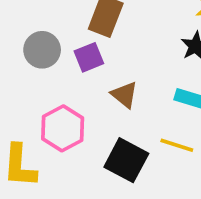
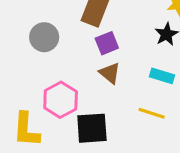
purple square: (89, 57) -> (107, 43), moved
black square: (126, 160) -> (92, 128), moved, turned -32

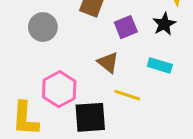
purple square: (107, 43) -> (126, 27), moved
yellow line: (152, 113) -> (127, 95), moved

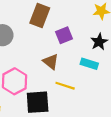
black star: (164, 24) -> (99, 42), moved

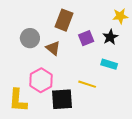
black star: (99, 42) -> (110, 37), moved
brown triangle: (51, 62) -> (53, 48), moved

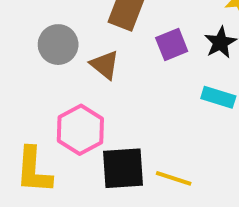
yellow line: (87, 84) -> (174, 178), moved

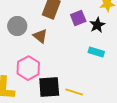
purple square: (172, 45) -> (78, 18), moved

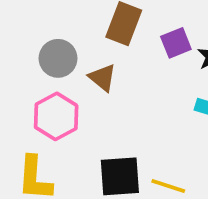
pink hexagon: (28, 68) -> (56, 116), moved

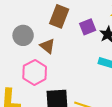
pink hexagon: (56, 116) -> (35, 72), moved

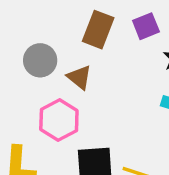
purple square: (88, 27) -> (146, 26), moved

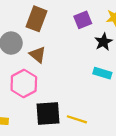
brown rectangle: (98, 30) -> (36, 19), moved

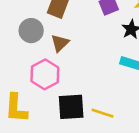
brown triangle: (38, 55) -> (60, 43), turned 36

